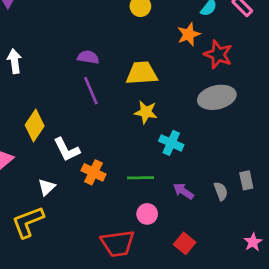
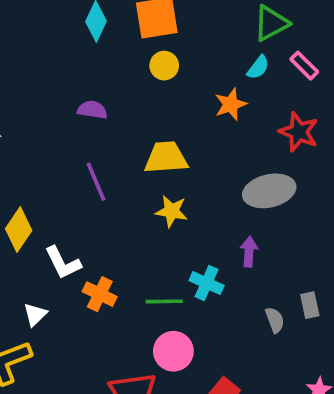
red star: (218, 54) -> (299, 132), moved
purple semicircle: (88, 57) -> (92, 110), moved
cyan cross: (171, 143) -> (207, 283), moved
purple arrow: (183, 191) -> (249, 252), moved, turned 60
pink circle: (147, 214) -> (173, 351), size x1.4

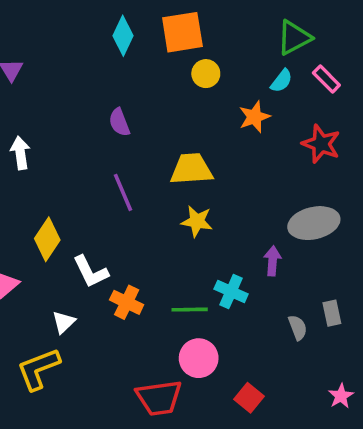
yellow circle: (164, 66) -> (206, 74), moved
purple semicircle: (92, 110) -> (119, 122), turned -120
gray ellipse: (269, 191) -> (314, 223), moved

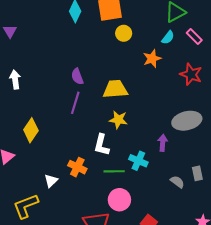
purple semicircle: (119, 122) -> (77, 76), moved
purple line: (123, 192) -> (75, 103), turned 40
white L-shape: (91, 272) -> (102, 145), moved, turned 40
white triangle: (64, 322) -> (51, 181), moved
gray semicircle: (298, 328) -> (177, 182), turned -32

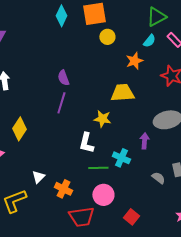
yellow trapezoid: (115, 89) -> (122, 93), moved
orange cross: (77, 167) -> (63, 189), moved

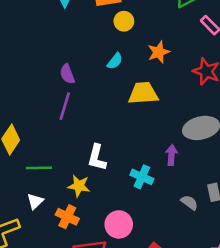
cyan semicircle: (149, 41) -> (115, 61), moved
yellow star: (102, 119) -> (79, 186), moved
green line: (98, 168) -> (39, 168), moved

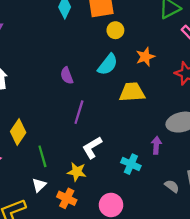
cyan semicircle: (115, 61) -> (108, 64), size x1.5
purple line: (65, 106) -> (79, 112), moved
white L-shape: (97, 158) -> (92, 147), turned 45
green line: (39, 168) -> (42, 156), turned 75

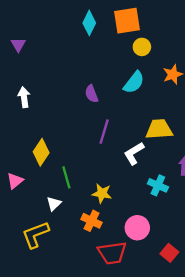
yellow trapezoid: (132, 92) -> (159, 129), moved
white L-shape: (92, 147) -> (134, 153), moved
white triangle: (39, 185) -> (54, 204), moved

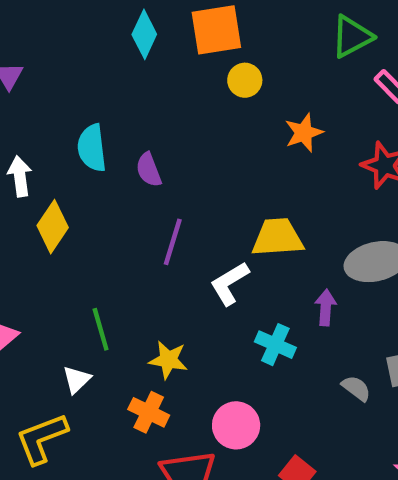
cyan semicircle: (134, 82) -> (92, 148), moved, turned 135
yellow diamond: (41, 152) -> (53, 227), moved

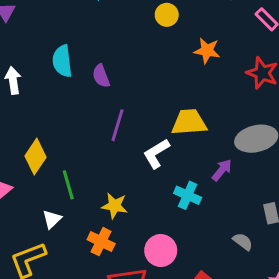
orange star: (304, 133) -> (207, 51), turned 30
yellow diamond: (53, 227) -> (35, 157), moved
purple arrow: (326, 307) -> (222, 170), turned 35
gray semicircle: (356, 388) -> (243, 242), moved

